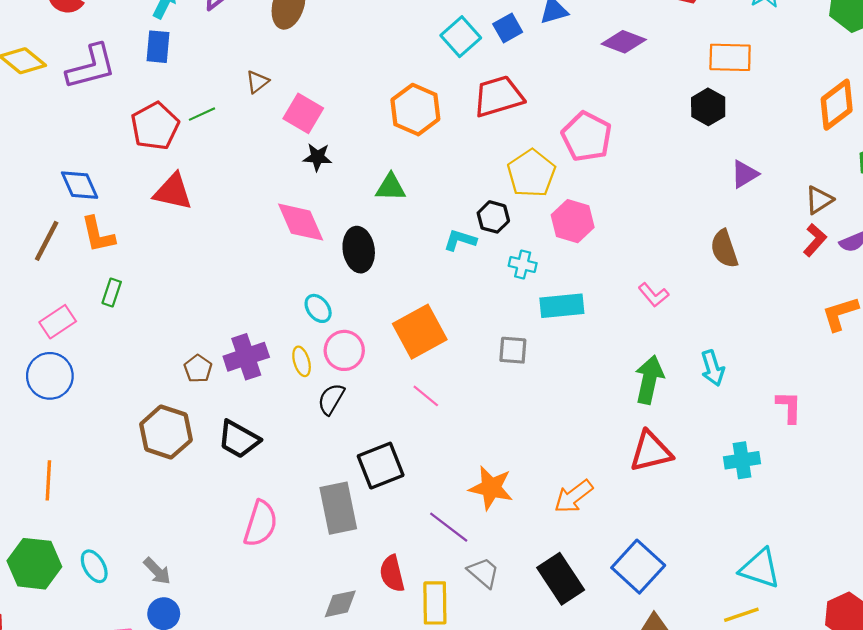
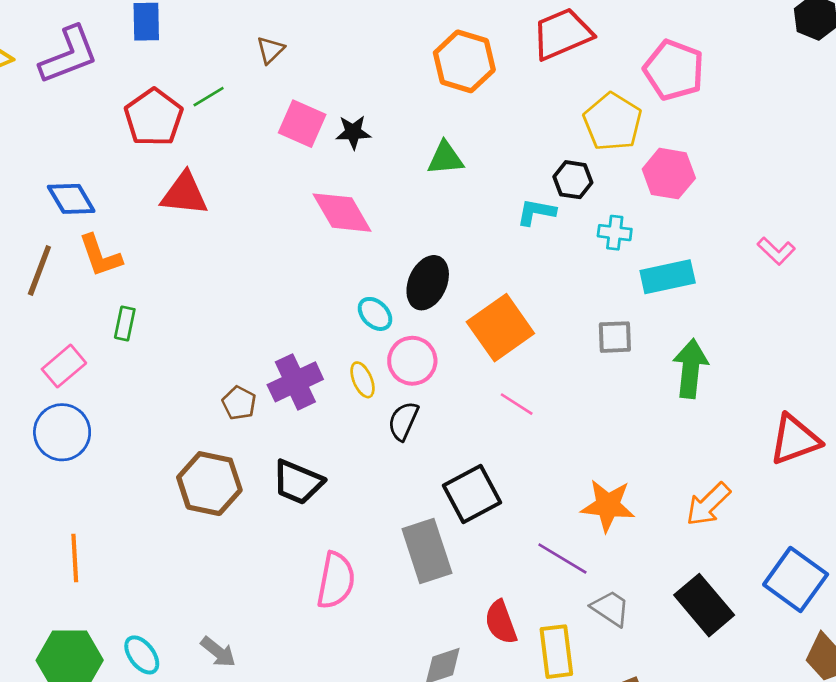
pink square: (303, 113) -> (302, 124), moved
black ellipse: (359, 250) -> (428, 283), moved, turned 39
green arrow: (649, 380) -> (690, 368), moved

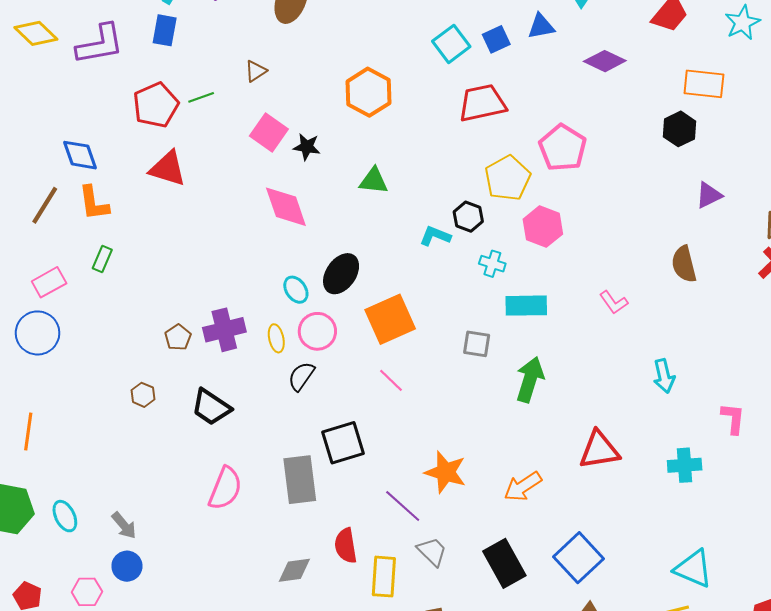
orange hexagon: (464, 61) -> (368, 92), moved
brown hexagon: (209, 484) -> (143, 395), size x0.5

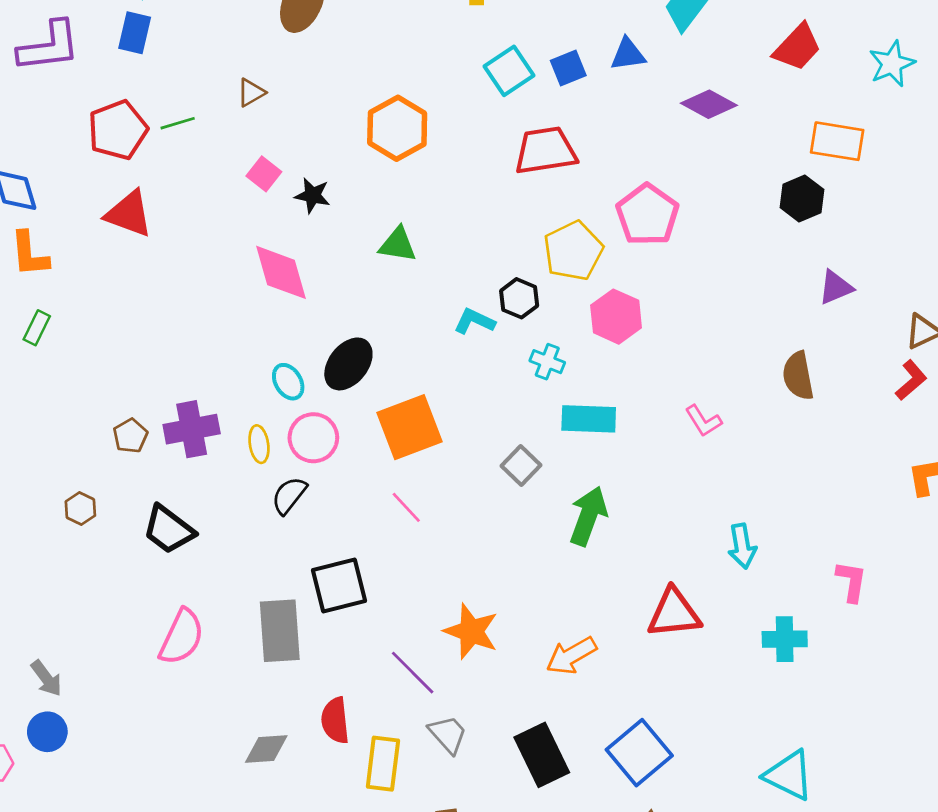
pink square: (269, 132) -> (264, 174), size x0.7
gray square: (477, 344) -> (521, 466), turned 32
cyan arrow: (664, 376) -> (742, 546), moved

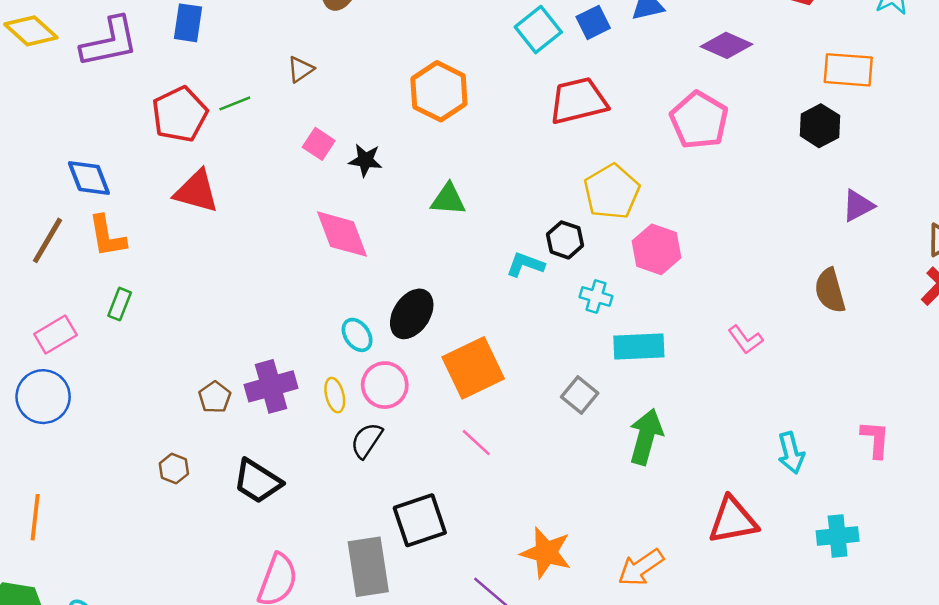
pink pentagon: (647, 215) -> (699, 120), moved
pink L-shape: (851, 581) -> (875, 439), moved

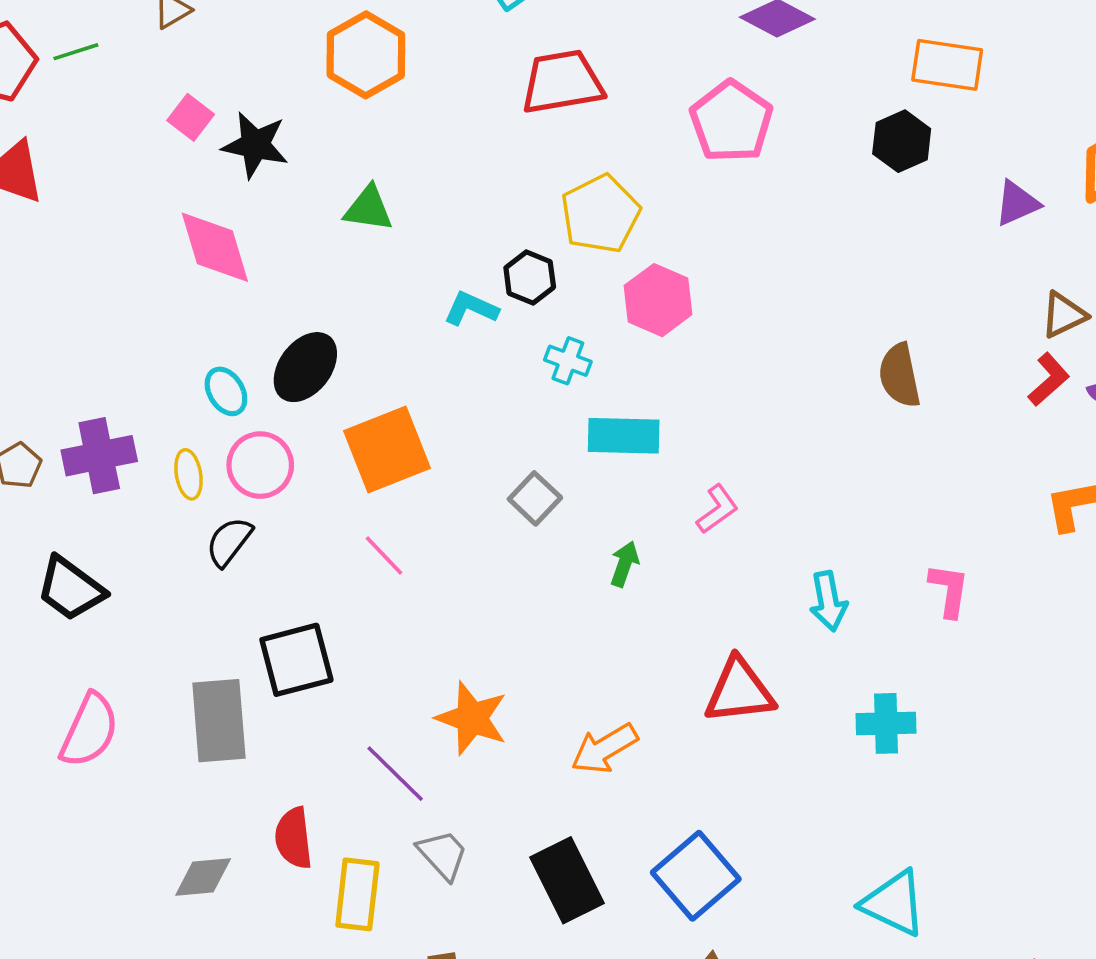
black star: (365, 160) -> (255, 145), size x1.4
purple triangle: (858, 206) -> (1017, 203), moved
pink L-shape: (745, 340) -> (717, 509), moved, turned -93
green arrow: (646, 437) -> (625, 564), size x0.6

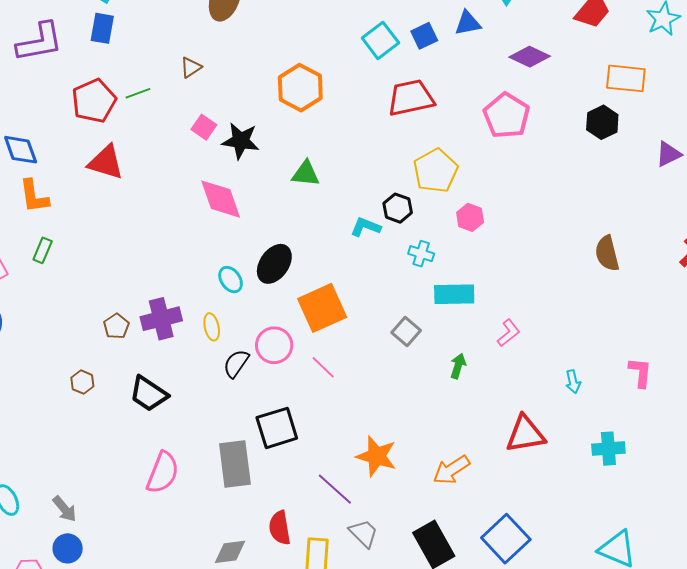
pink hexagon: (658, 300) -> (470, 217), size x0.7
pink circle: (260, 465) -> (274, 345), moved
cyan arrow: (828, 601) -> (573, 382), size x0.7

